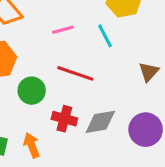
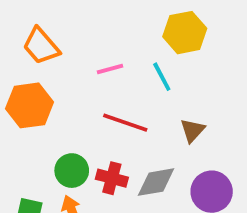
brown triangle: (149, 72) -> (192, 130), moved
green circle: (32, 91) -> (72, 171), moved

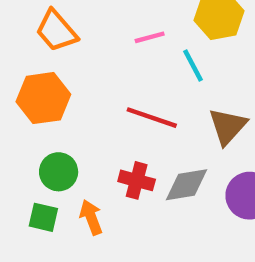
pink line: (110, 69) -> (150, 37), moved
brown triangle: (192, 130) -> (228, 126), size x1.4
green circle: (72, 171) -> (59, 172), moved

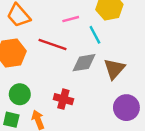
red line: (152, 118) -> (52, 45), moved
gray diamond: (186, 185) -> (84, 63), moved

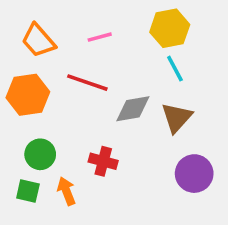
pink line: (71, 19) -> (100, 37), moved
cyan line: (95, 35) -> (175, 69), moved

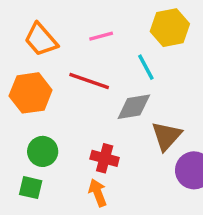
cyan line: (175, 69) -> (146, 67), moved
brown triangle: (177, 118) -> (166, 136), moved
orange arrow: (66, 191) -> (98, 193), moved

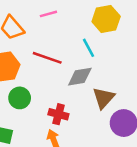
pink line: (101, 36) -> (48, 14), moved
green circle: (43, 151) -> (20, 98), moved

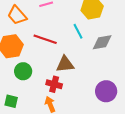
gray diamond: (80, 77) -> (102, 42), moved
brown triangle: (104, 98) -> (65, 64), moved, turned 42

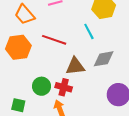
gray diamond: (102, 42) -> (104, 59), moved
green circle: (23, 71) -> (42, 86), moved

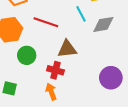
gray diamond: (104, 59) -> (103, 24), moved
green circle: (42, 86) -> (27, 55), moved

